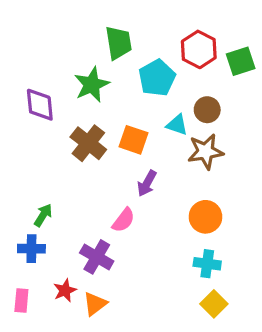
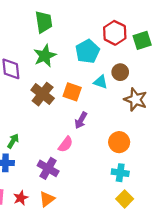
green trapezoid: (118, 43) -> (44, 22), moved
brown star: (205, 152) -> (136, 99), moved, turned 30
red star: (65, 290) -> (21, 198), moved

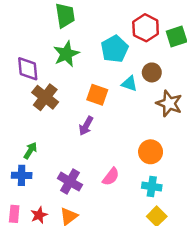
brown cross: (43, 94) -> (45, 97), moved
purple arrow: (81, 120) -> (86, 126), moved
pink semicircle: (66, 144) -> (111, 177), moved

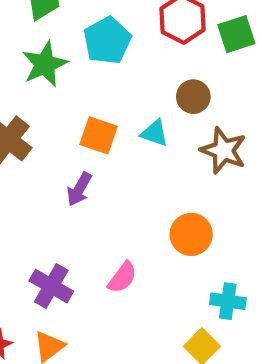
cyan pentagon: (115, 49) -> (107, 41), moved
cyan triangle: (129, 84) -> (155, 133), moved
cyan cross: (152, 187) -> (228, 301), moved

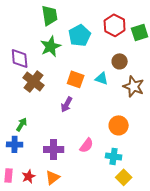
purple cross: (51, 286) -> (54, 149), turned -30
cyan cross: (228, 301) -> (114, 156), moved

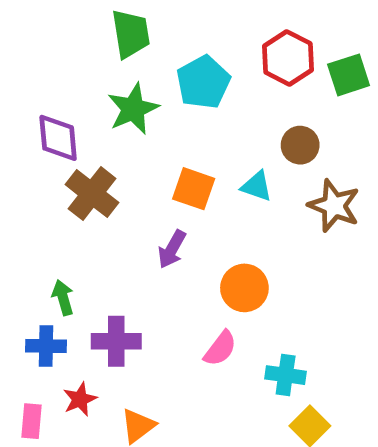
green arrow: (22, 124) -> (63, 298), turned -48
orange circle: (119, 125) -> (244, 288), moved
purple cross: (54, 149) -> (116, 341), moved
red star: (29, 176) -> (80, 399), moved

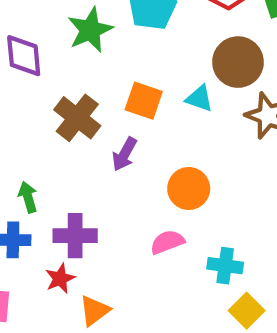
brown circle: (300, 145) -> (238, 62), size x1.5
brown cross: (92, 194) -> (77, 118), moved
pink semicircle: (220, 348) -> (167, 242), turned -148
red star: (80, 399) -> (60, 278), moved

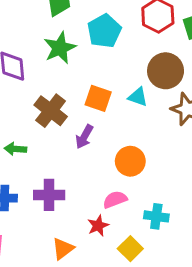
green arrow: (28, 197) -> (15, 149), moved, turned -70
red star: (60, 278) -> (98, 226), moved
yellow square: (247, 311) -> (130, 249), moved

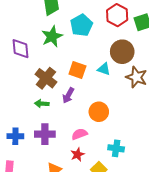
green arrow: (15, 149) -> (42, 104), moved
pink semicircle: (115, 200) -> (79, 134), moved

